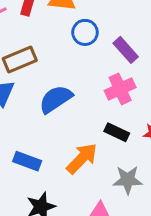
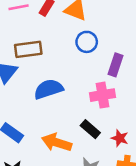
purple rectangle: (126, 50) -> (115, 65), turned 45
orange arrow: (82, 158) -> (57, 143), turned -132

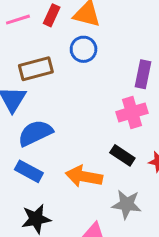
blue circle: (87, 42) -> (84, 49), moved
blue semicircle: (48, 89) -> (35, 133), moved

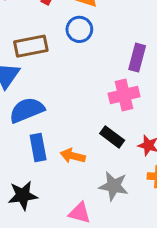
blue rectangle: (29, 171) -> (38, 147), moved, turned 48
orange arrow: (84, 176) -> (73, 156), size x0.7

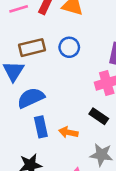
blue circle: (79, 29) -> (69, 47), moved

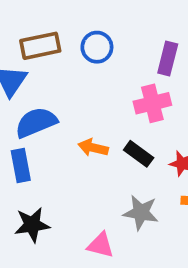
blue rectangle: (41, 127) -> (21, 166), moved
orange arrow: (68, 132) -> (93, 148), moved

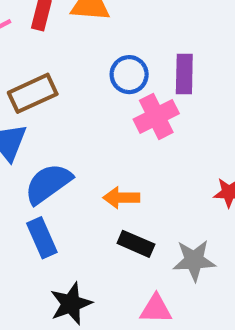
blue circle: (97, 47) -> (129, 75), moved
pink cross: (152, 103) -> (156, 116), moved
black rectangle: (139, 154) -> (136, 244), moved

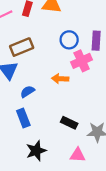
blue semicircle: (48, 184) -> (27, 92), size x0.6
orange arrow: (121, 198) -> (60, 79), moved

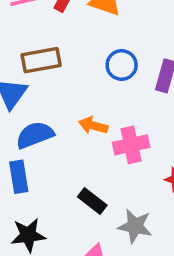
pink cross: (82, 61) -> (131, 145), moved
blue semicircle: (27, 92) -> (35, 135), size x1.5

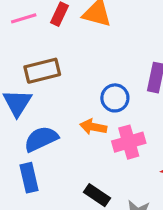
blue circle: (122, 65) -> (115, 98), moved

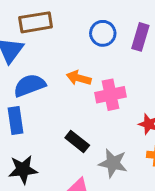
blue circle: (115, 98) -> (103, 33), moved

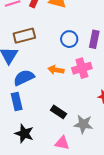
pink cross: (110, 95) -> (82, 68), moved
black star: (23, 170) -> (24, 134), turned 30

